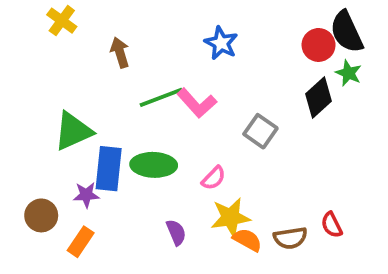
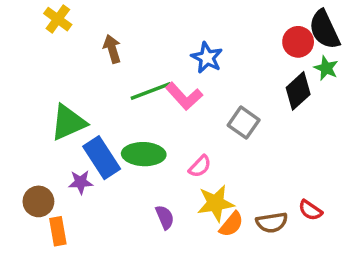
blue star: (221, 43) -> (207, 58), moved
blue rectangle: (109, 169) -> (102, 158), turned -39
red semicircle: (332, 225) -> (310, 210), turned -30
orange semicircle: (247, 240) -> (231, 224), turned 100
orange rectangle: (81, 242) -> (58, 231), moved, turned -44

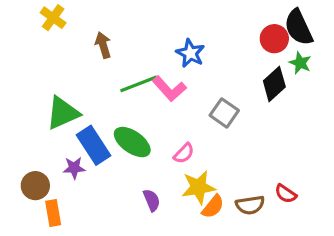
green ellipse: (144, 154) -> (132, 142), turned 33

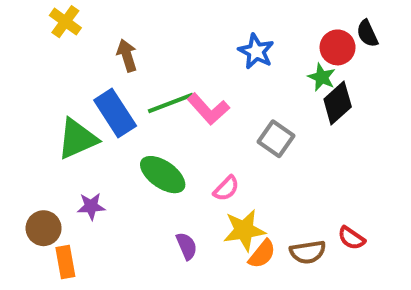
black semicircle: (299, 27) -> (367, 34), size x0.6
blue star: (190, 53) -> (256, 51), moved
green star: (300, 63) -> (322, 77), moved
blue rectangle: (93, 145) -> (115, 113), moved

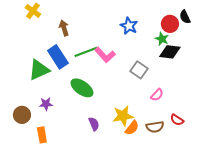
black diamond: (338, 103) -> (170, 52), turned 50
pink semicircle: (226, 188) -> (157, 95), moved
orange rectangle: (65, 262) -> (42, 135), moved

